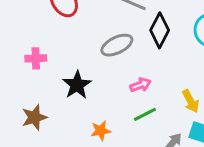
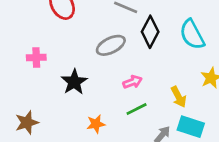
brown star: (34, 117) -> (27, 123), moved

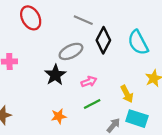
black star: (74, 82) -> (55, 75), moved

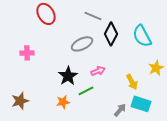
black star: (55, 75) -> (68, 76), moved
green line: (92, 104) -> (86, 91), moved
orange star: (59, 116) -> (63, 102), moved

